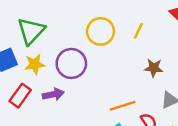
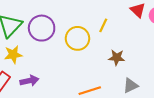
yellow circle: (101, 31) -> (77, 38), moved
purple circle: (71, 63) -> (42, 28), moved

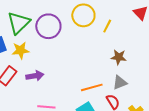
yellow circle: (77, 38) -> (83, 15), moved
gray triangle: (131, 86) -> (120, 83), moved

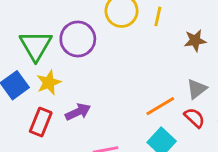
brown star: (119, 57) -> (195, 41), moved

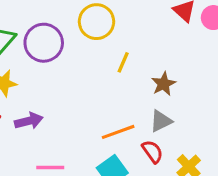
yellow line: (158, 16) -> (123, 62), moved
brown star: (195, 41) -> (164, 84), moved, turned -30

